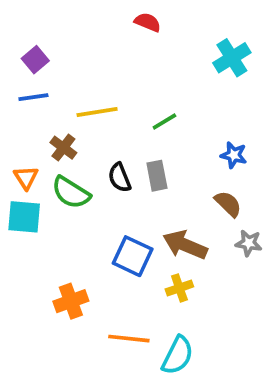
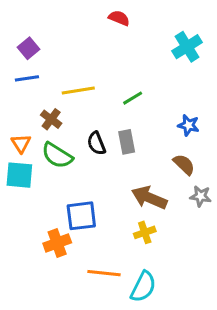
blue square: (133, 256) -> (81, 216), moved, turned -32

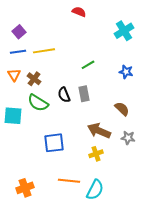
yellow line: (78, 90) -> (44, 51), moved
blue star: (189, 125) -> (126, 72), moved
orange triangle: (21, 143) -> (14, 75), moved
gray star: (201, 196) -> (128, 138), moved
orange cross: (57, 243) -> (25, 188), moved

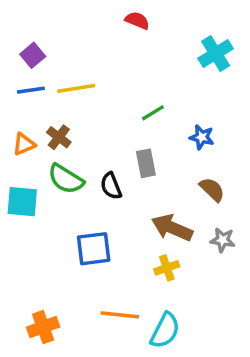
blue star: (126, 72) -> (202, 137), moved
orange triangle: (14, 75) -> (24, 144), moved, turned 40
black semicircle: (64, 95) -> (111, 186), moved

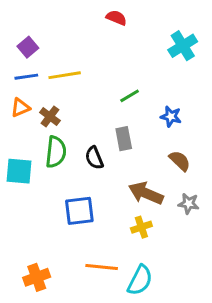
orange triangle: (24, 144) -> (20, 108), moved
green semicircle: (66, 179) -> (56, 152), turned -116

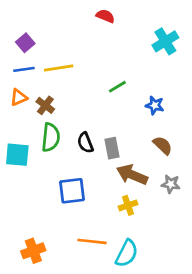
gray rectangle: (124, 139) -> (112, 148), moved

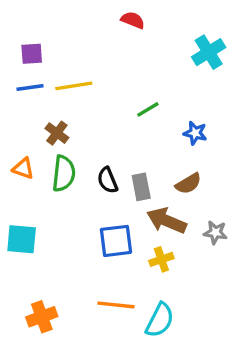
purple square: (25, 43) -> (32, 54), turned 36
orange triangle: (19, 97) -> (23, 168), moved, turned 42
brown semicircle: (163, 145) -> (188, 184), moved, turned 105
cyan square: (17, 155) -> (22, 239), moved
blue square: (72, 191) -> (116, 241), moved

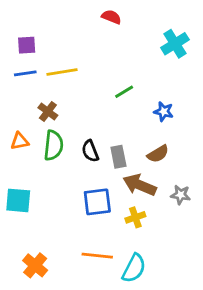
orange triangle: (23, 168) -> (20, 141), turned -30
orange cross: (42, 317) -> (35, 265), turned -30

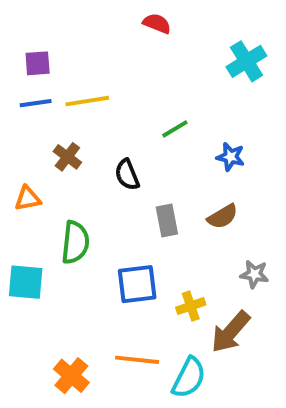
green semicircle: (53, 145) -> (75, 242), moved
black semicircle: (90, 151) -> (127, 175), moved
brown arrow: (140, 185) -> (231, 332), moved, turned -72
orange cross: (35, 265) -> (71, 376), moved

